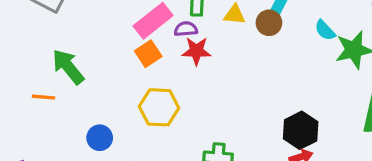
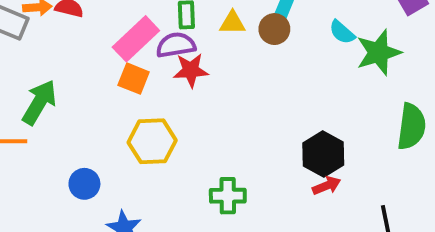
purple semicircle: (186, 29) -> (176, 45), size x1.4
orange square: (148, 54) -> (134, 79), turned -30
green arrow: (68, 67) -> (39, 102), turned 75

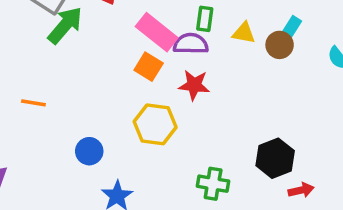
pink rectangle: (136, 39) -> (157, 32), turned 72
red star: (191, 70) -> (194, 85), moved
green arrow: (39, 102) -> (65, 25), moved
black hexagon: (323, 154) -> (275, 158), moved

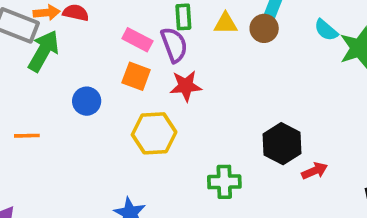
pink rectangle: (157, 32) -> (137, 40), size x0.7
purple semicircle: (191, 44) -> (174, 45), turned 80
blue circle: (89, 151) -> (87, 101), moved

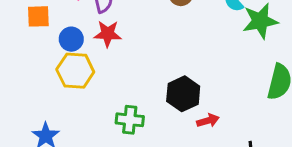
orange square: (136, 76) -> (38, 16), moved, turned -30
blue circle: (87, 101) -> (71, 39), moved

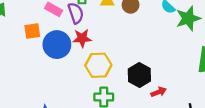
blue circle: (71, 39) -> (57, 45), size x1.6
yellow hexagon: (75, 71) -> (98, 65), moved

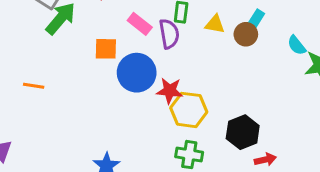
red star: (82, 38) -> (170, 91), moved

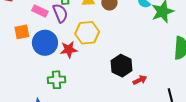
yellow hexagon: (189, 110) -> (87, 33), moved
green cross: (189, 155) -> (56, 80), moved

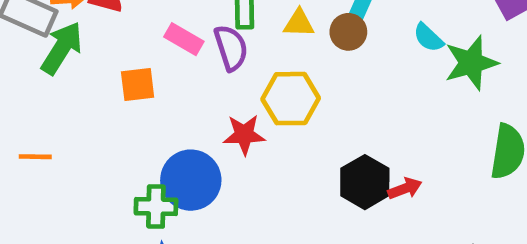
blue circle: (45, 43) -> (191, 180), moved
green cross: (56, 80) -> (156, 206), moved
red arrow: (140, 80) -> (405, 188), moved

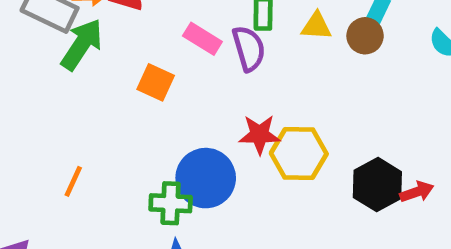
orange square: (138, 85) -> (156, 82), turned 30
yellow hexagon: (291, 99) -> (299, 153), moved
orange line: (35, 157) -> (73, 181), moved, turned -68

